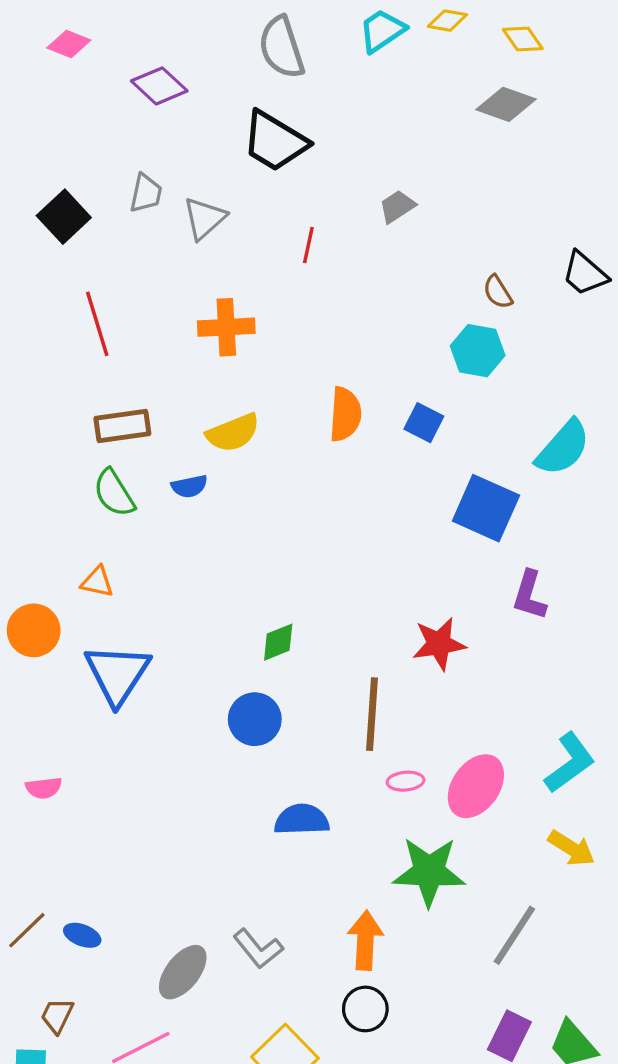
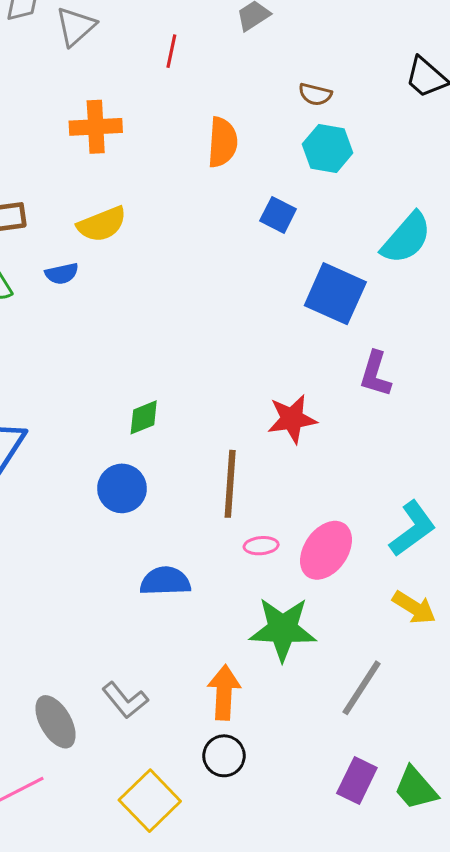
brown semicircle: (498, 292) -> (315, 94), moved, turned -44
orange semicircle: (345, 414) -> (222, 142), moved
gray ellipse: (183, 972) -> (56, 722), turned -68

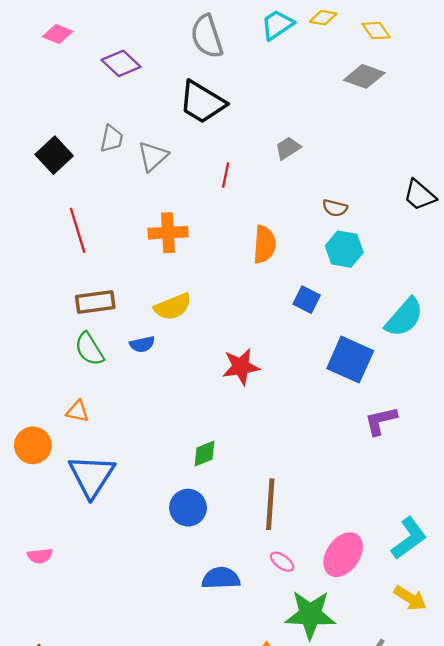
purple L-shape: (375, 374) -> (381, 421), turned 60
red star: (292, 419) -> (241, 367), moved
pink ellipse: (261, 546) -> (282, 562), moved, turned 40

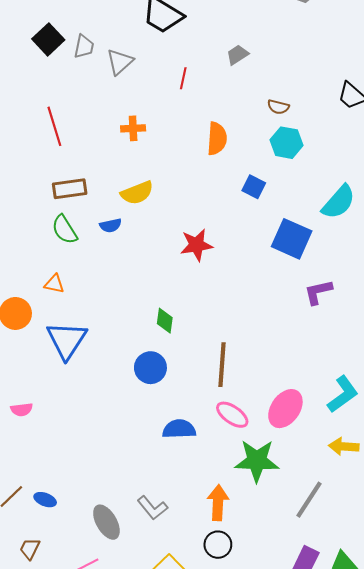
black square: (54, 155) -> (48, 39), moved
orange cross: (168, 233) -> (133, 128), size x0.7
green diamond: (204, 454) -> (165, 321), turned -60
pink ellipse: (282, 562) -> (232, 415), size x1.5
yellow arrow: (410, 598) -> (344, 446), turned 152

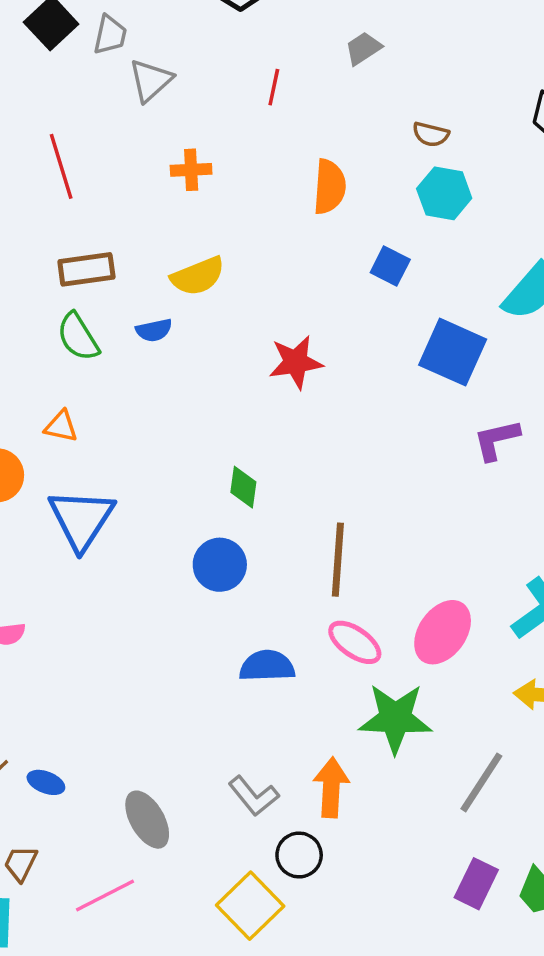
gray triangle: (120, 62) -> (151, 80), moved
gray L-shape: (152, 508) -> (254, 796), moved
black circle: (218, 545) -> (299, 855), moved

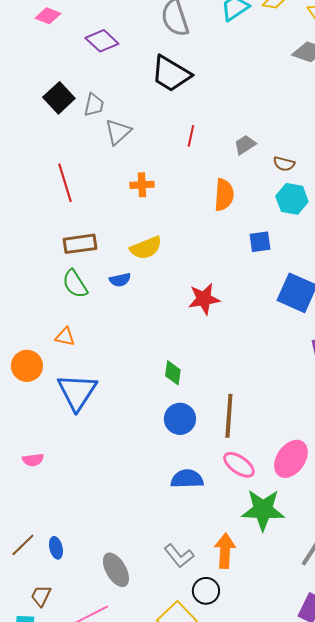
gray trapezoid: (363, 48) -> (245, 145), moved
blue square: (390, 266) -> (260, 242), turned -35
blue circle: (220, 565) -> (180, 419), moved
blue ellipse: (46, 782) -> (56, 548), turned 55

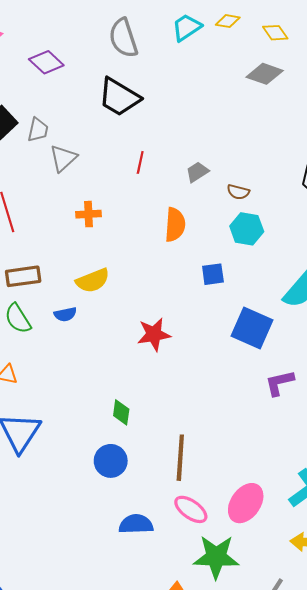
blue circle: (180, 419) -> (111, 461), moved

